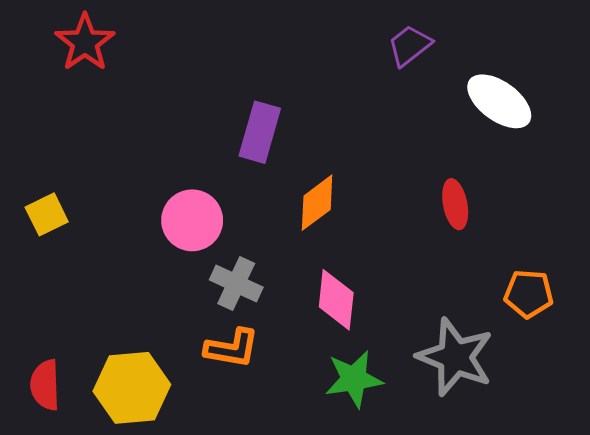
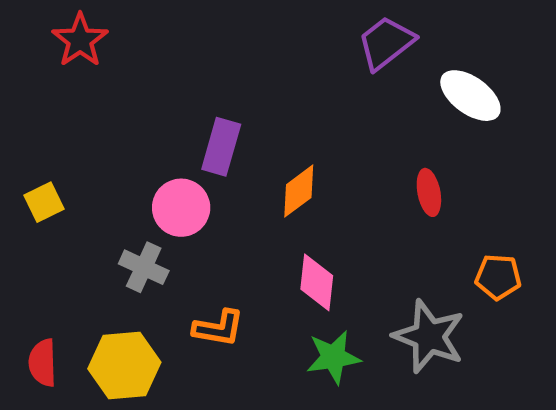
purple trapezoid: (410, 45) -> (386, 43), size x1.4
purple rectangle: (260, 132) -> (221, 147), moved
gray cross: (236, 284) -> (144, 267), moved

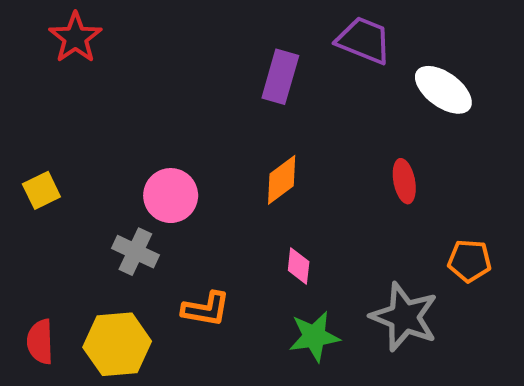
purple trapezoid: (386, 43) -> (364, 40), turned 60
purple rectangle: (221, 147) -> (280, 77), moved
pink diamond: (317, 282) -> (299, 266), size x0.7

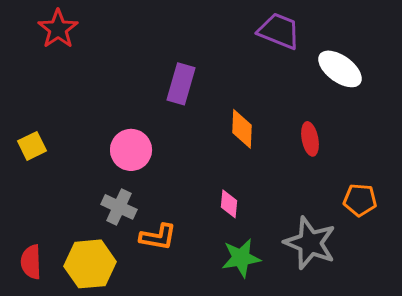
purple rectangle: (280, 77) -> (181, 84), moved
orange diamond: (282, 180) -> (242, 129), moved, turned -51
gray cross: (135, 252) -> (119, 207), moved

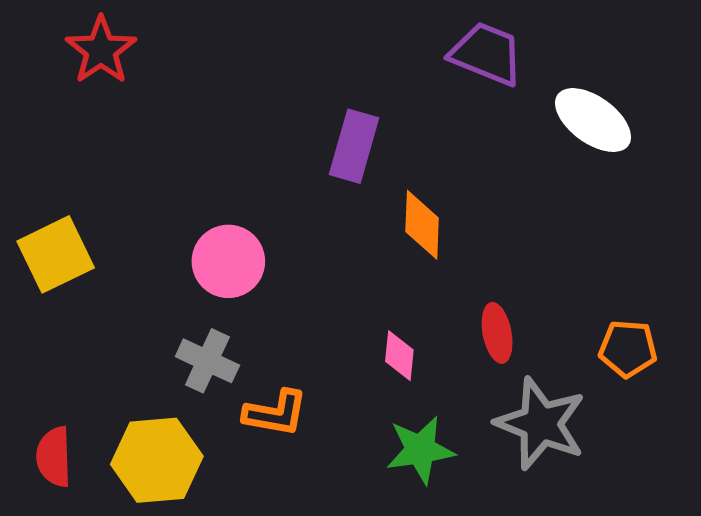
purple rectangle: (181, 84) -> (354, 146), moved
red ellipse: (310, 139) -> (497, 333), moved
yellow square: (32, 146) -> (56, 254), size x1.5

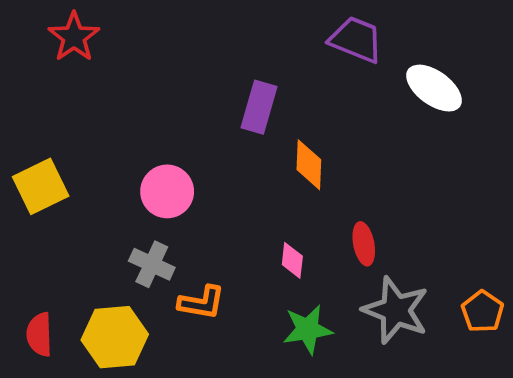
orange pentagon: (628, 349) -> (483, 312), moved, turned 30

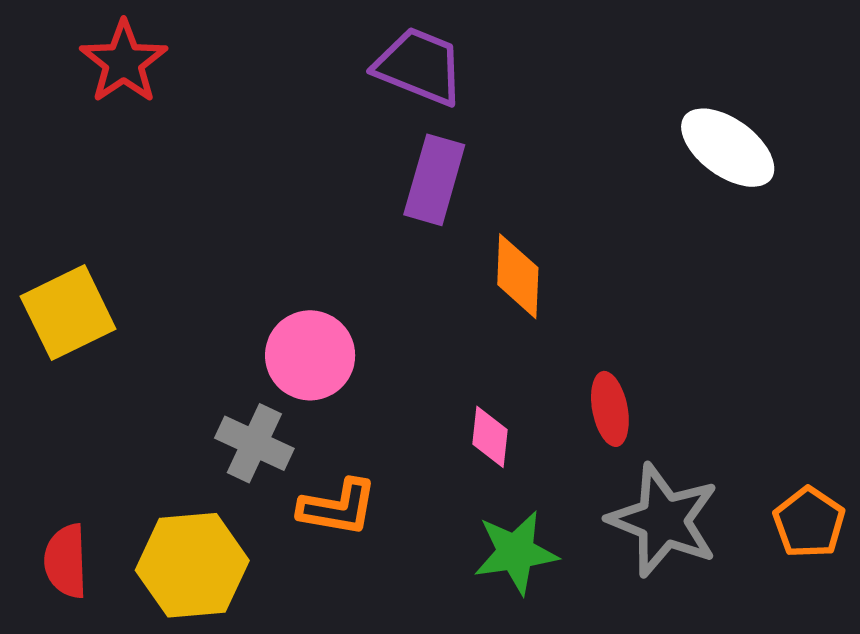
purple trapezoid: (356, 40) -> (419, 66), moved
pink circle: (167, 191) -> (310, 355), moved

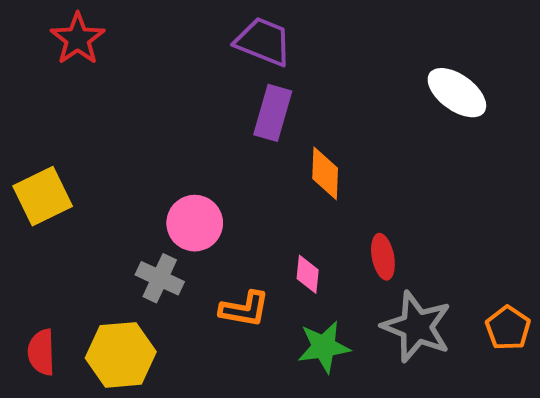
orange L-shape: (338, 507) -> (244, 309), moved

